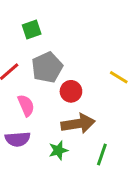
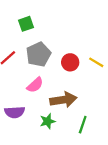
red circle: (71, 91) -> (70, 62), moved
pink semicircle: (26, 105) -> (35, 85), moved, turned 72

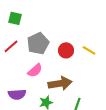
green square: (26, 24) -> (15, 18), moved, turned 32

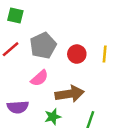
yellow line: (89, 50) -> (105, 54), turned 64

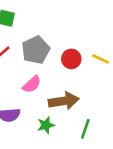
yellow line: (105, 54) -> (101, 59), turned -70

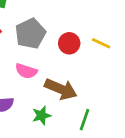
pink semicircle: (32, 84) -> (26, 71), turned 60
brown arrow: (64, 101) -> (61, 89), turned 32

